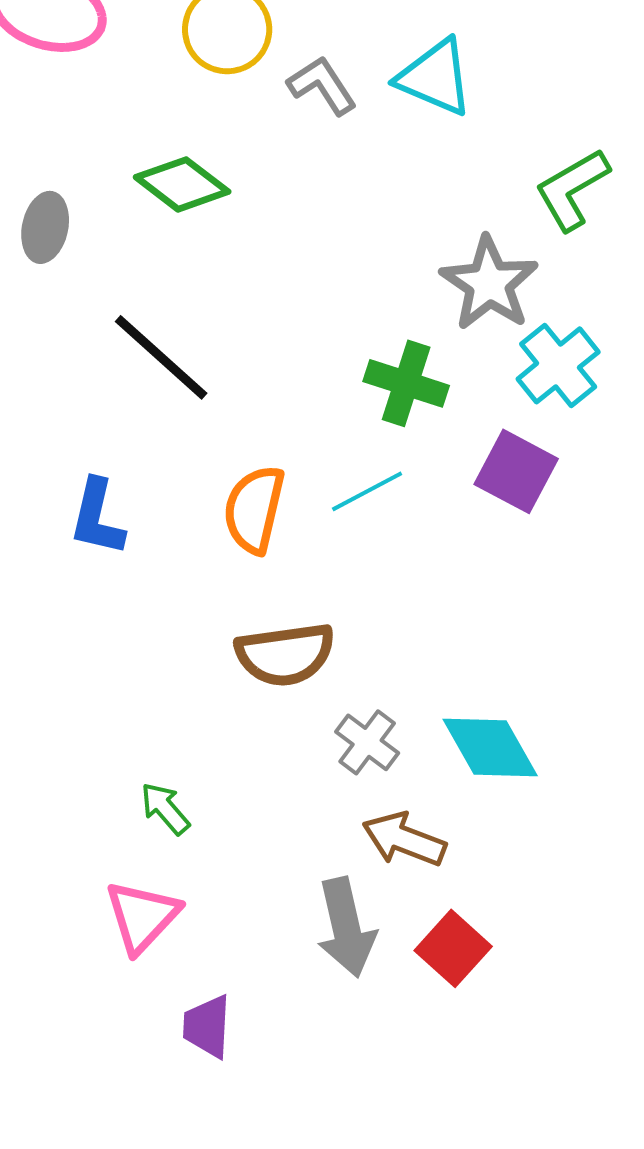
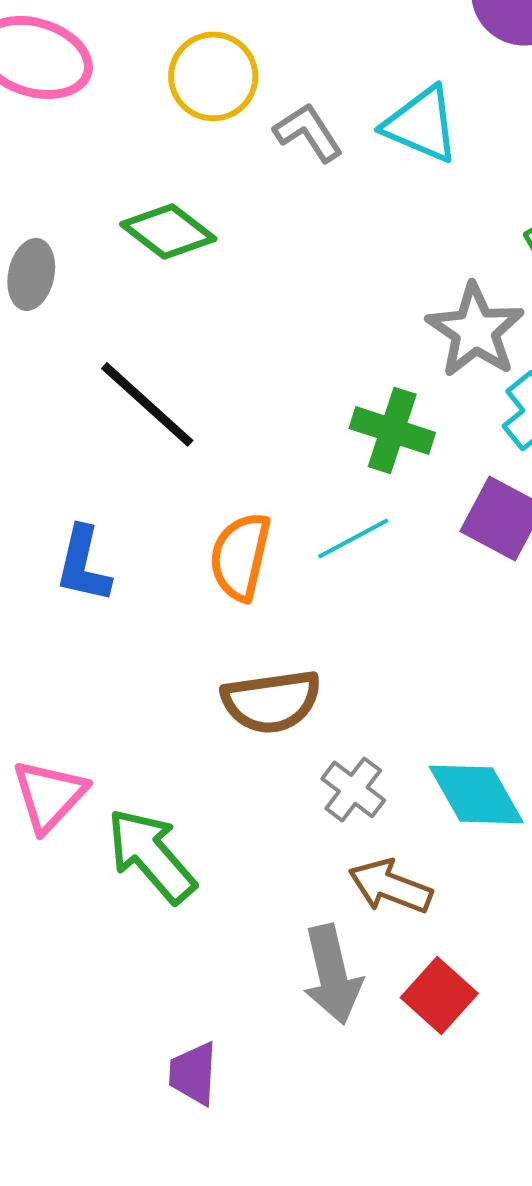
green arrow: (165, 808) -> (151, 855), size x1.8
pink triangle: (142, 916) -> (49, 795), moved

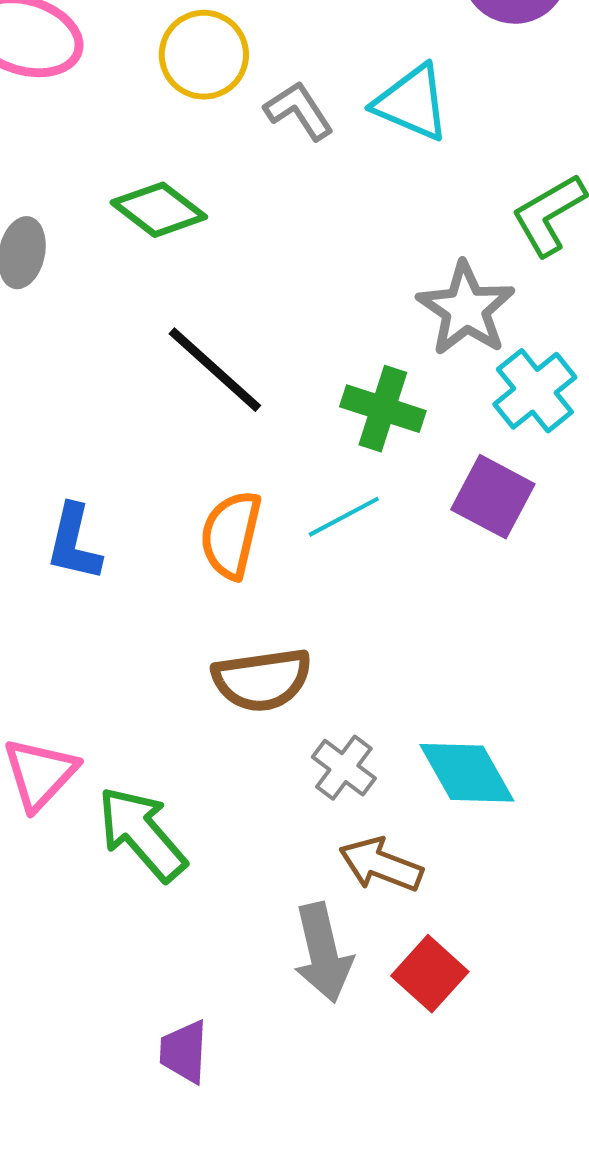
black line: (147, 404) -> (215, 370), moved

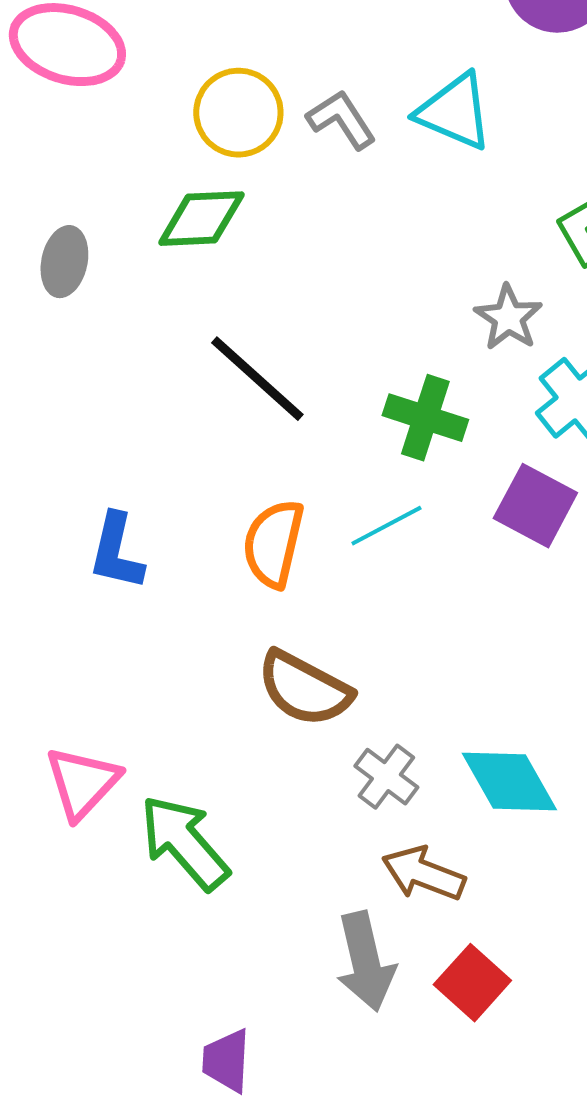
yellow circle: (204, 55) -> (238, 113), moved
green diamond: (159, 210) -> (201, 219), turned -40
gray star: (466, 309) -> (508, 318), size x0.7
brown semicircle: (262, 680) -> (304, 689), turned 36

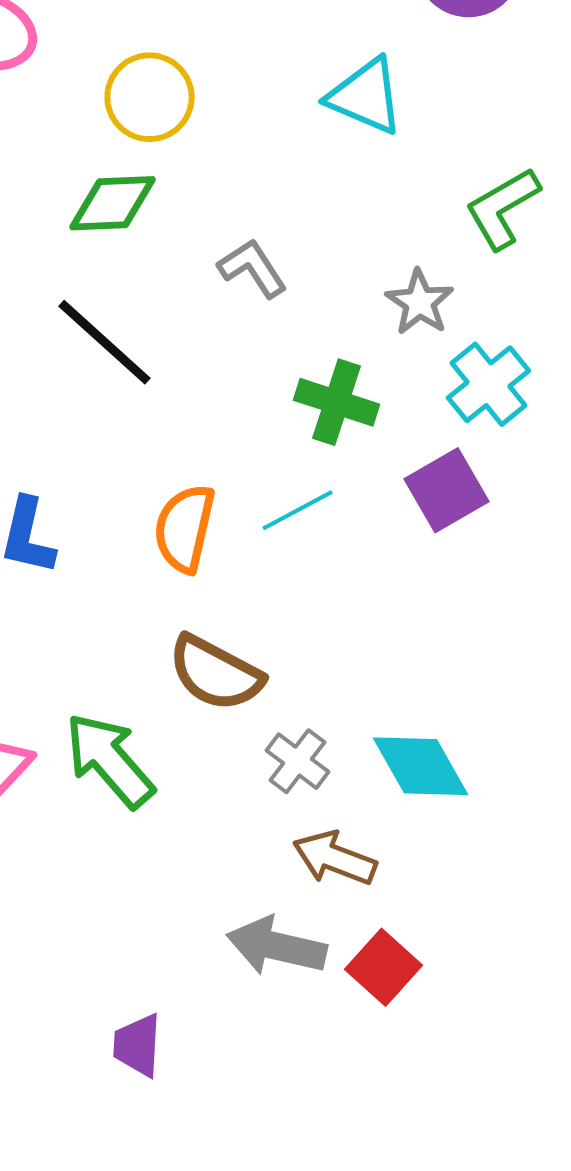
gray L-shape: (341, 120) -> (252, 268), moved
black line: (257, 379) -> (104, 342), moved
purple square: (535, 506) -> (446, 490), turned 32
green arrow: (184, 843) -> (110, 760), moved
gray arrow: (365, 962) -> (276, 946), turned 116

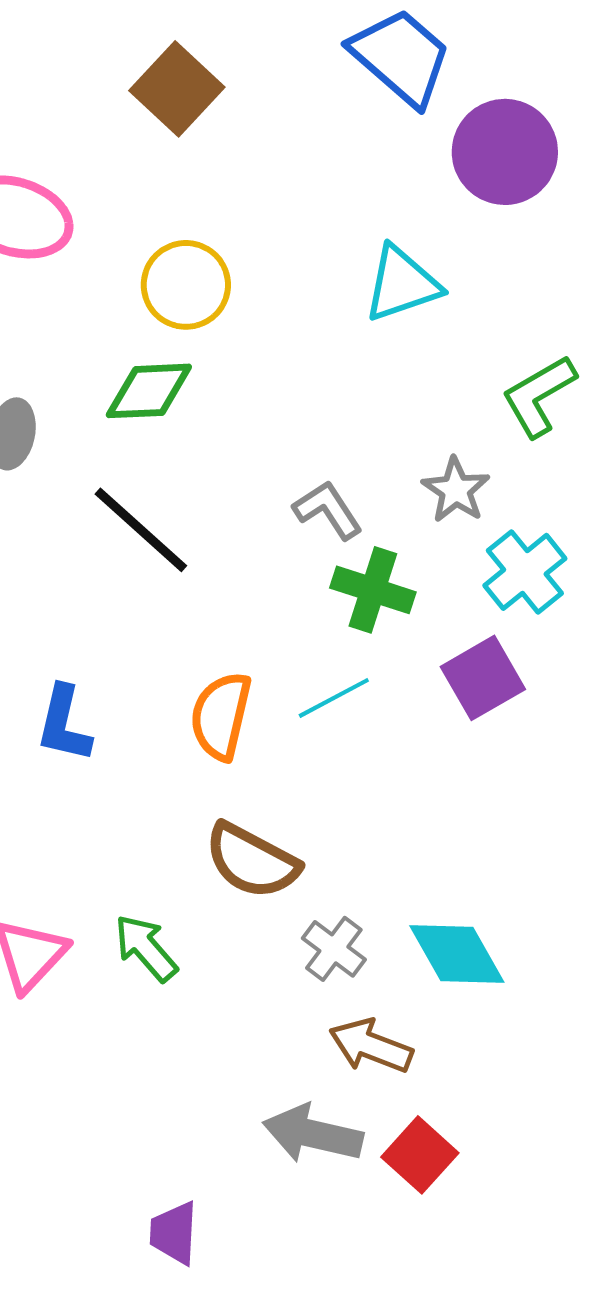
cyan triangle: (366, 96) -> (402, 284), turned -42
gray L-shape: (252, 268) -> (328, 510), moved
green arrow: (110, 760) -> (146, 948), size x0.7

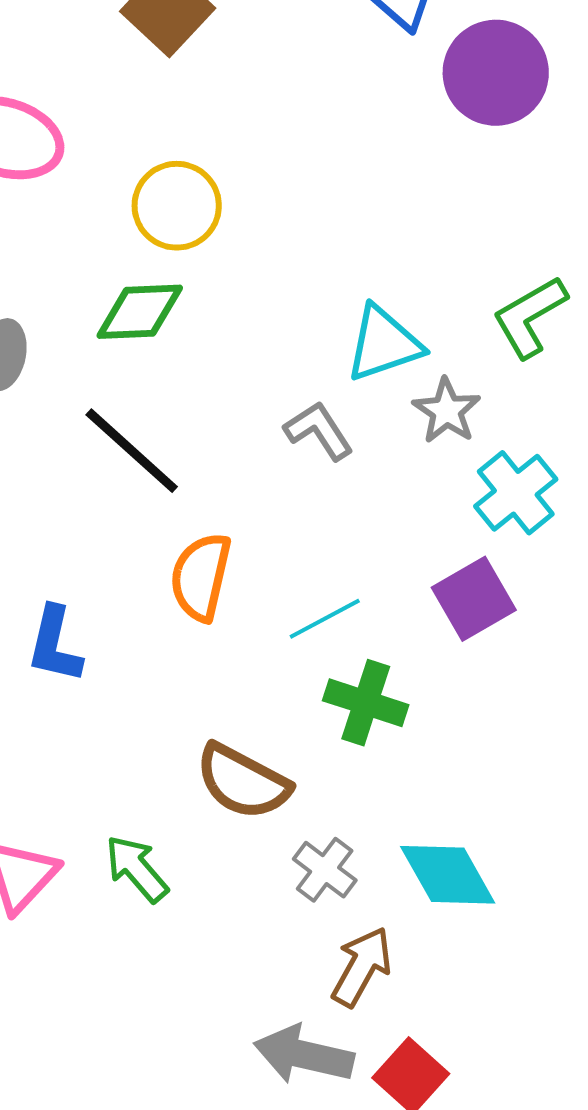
cyan triangle: (402, 284) -> (384, 344), moved
green cross: (373, 590) -> (366, 703), moved
orange semicircle: (221, 716) -> (201, 577), moved
brown arrow: (371, 1046) -> (362, 967), turned 98

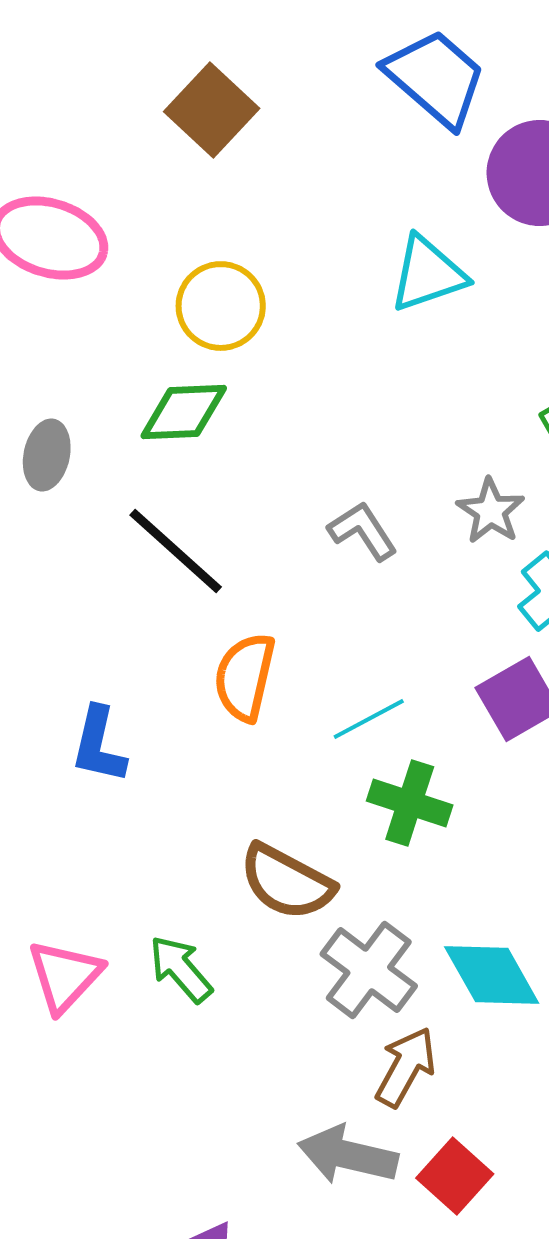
cyan triangle: (384, 344) -> (428, 274), moved
gray cross: (325, 870) -> (369, 970), size x1.5

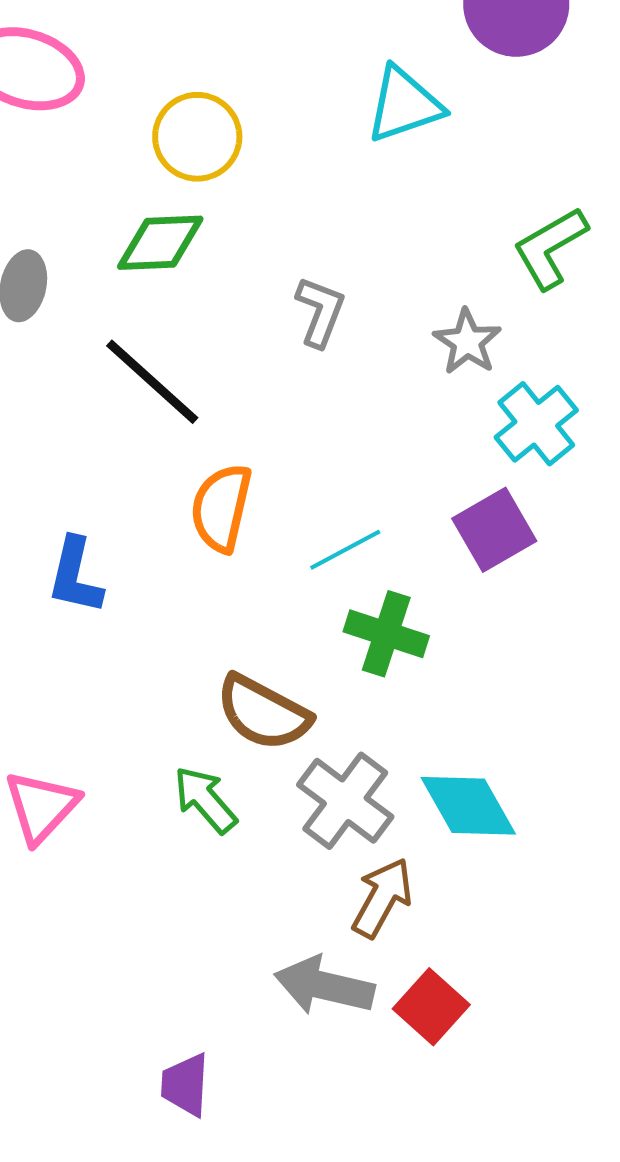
gray L-shape: (363, 531) -> (320, 312), moved, turned 54
green arrow: (181, 969) -> (205, 800), moved

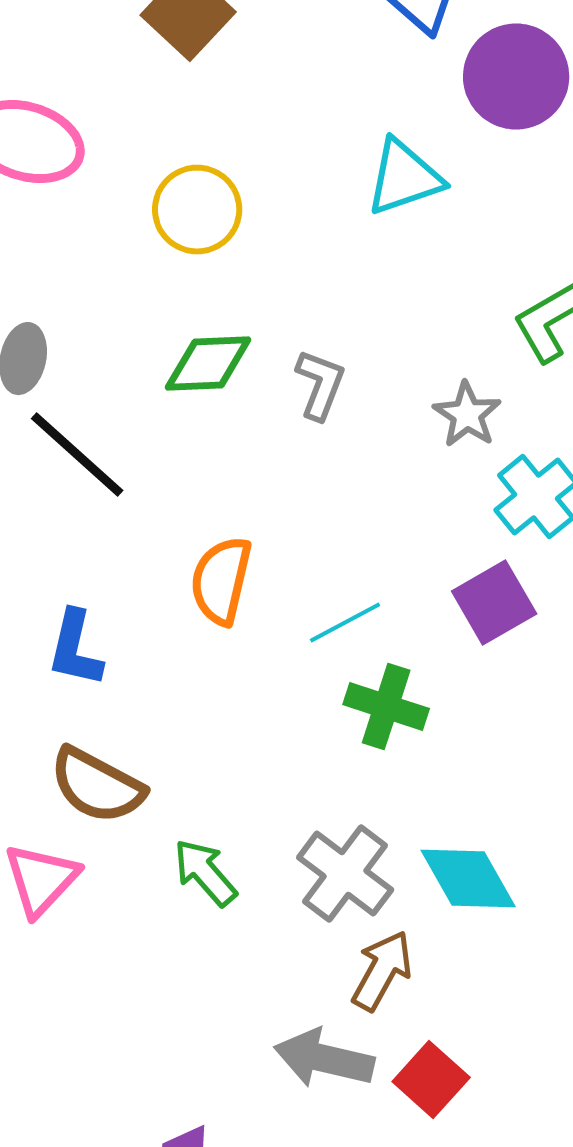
green diamond: (160, 243) -> (208, 364), moved
black line: (152, 382) -> (77, 455), moved
brown semicircle: (263, 713) -> (97, 786), moved

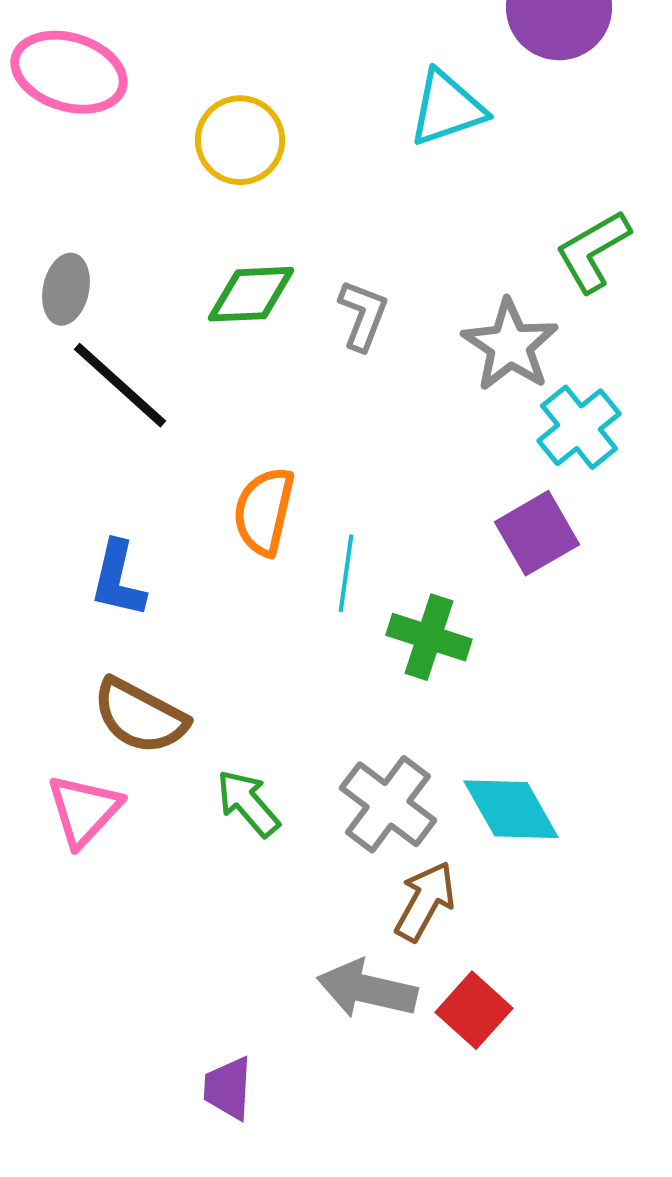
gray star: (467, 415) -> (510, 345), size x1.4
cyan line: (345, 623) -> (346, 573), moved, turned -54

